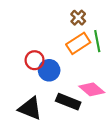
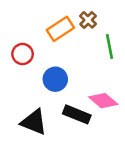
orange rectangle: (78, 43) -> (60, 29), moved
red circle: (35, 60) -> (23, 54), moved

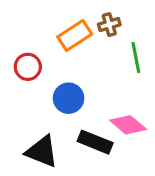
brown cross: (88, 20) -> (109, 25), turned 30

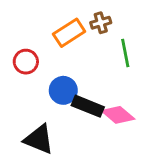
black rectangle: (95, 142) -> (88, 106), moved

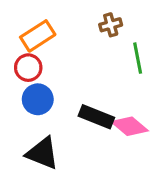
orange rectangle: (69, 33) -> (38, 36), moved
blue circle: (63, 90) -> (38, 99), moved

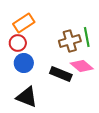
brown cross: (111, 25) -> (70, 41), moved, size x1.5
pink diamond: (130, 126) -> (82, 66), moved

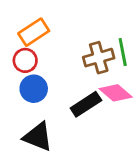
black rectangle: (61, 74) -> (86, 104), turned -55

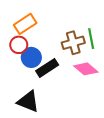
blue circle: (34, 89) -> (31, 57), moved
black rectangle: (86, 104) -> (47, 68), moved

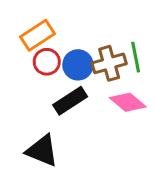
red circle: (19, 45) -> (47, 62), moved
blue circle: (31, 57) -> (78, 65), moved

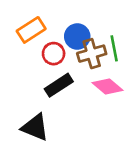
red circle: (47, 62) -> (54, 54), moved
blue circle: (78, 65) -> (77, 36), moved

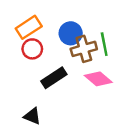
red circle: (54, 54) -> (32, 49), moved
black triangle: (35, 127) -> (32, 116), size x0.7

